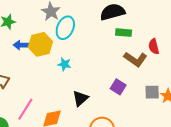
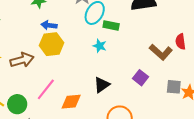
green rectangle: (124, 33) -> (111, 25), moved
yellow hexagon: (40, 44) -> (52, 44), moved
cyan star: (64, 64) -> (100, 46), moved

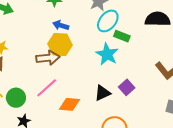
cyan star: (100, 46) -> (107, 54), size x1.6
brown arrow: (22, 60) -> (48, 58), moved
purple square: (141, 78) -> (127, 87), moved

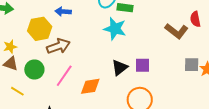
yellow hexagon: (60, 44) -> (40, 29), moved
purple square: (127, 87) -> (143, 65), moved, turned -35
green circle: (16, 98) -> (34, 70), moved

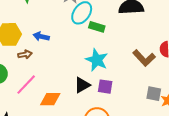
blue arrow: (63, 12) -> (41, 36), moved
cyan star: (115, 29) -> (97, 60), moved
brown arrow: (58, 46) -> (25, 54), size x0.6

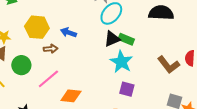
green rectangle: (97, 27) -> (126, 39), moved
black triangle: (82, 85) -> (112, 39), moved

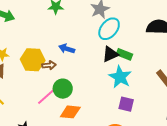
yellow hexagon: (37, 27) -> (33, 60), moved
green circle: (21, 65) -> (63, 89), moved

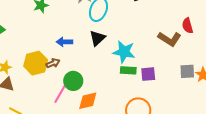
black triangle: (110, 54) -> (97, 38), moved
green rectangle: (124, 54) -> (128, 70), moved
purple square: (126, 104) -> (148, 74), moved

